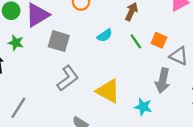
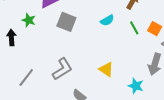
gray L-shape: (68, 78) -> (62, 69), moved
yellow triangle: (108, 91) -> (106, 69), size x0.7

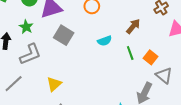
gray L-shape: (62, 69) -> (30, 54), moved
yellow triangle: (106, 69) -> (54, 84), moved, turned 35

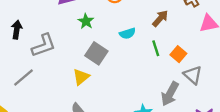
green star: (26, 27) -> (86, 21), moved
gray square: (64, 35) -> (96, 53), moved
yellow triangle: (54, 84) -> (81, 77), moved

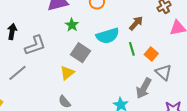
cyan semicircle: (127, 33) -> (108, 36), size x1.6

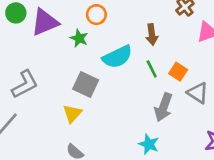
brown arrow: (136, 23) -> (152, 35), turned 140
green star: (72, 25) -> (79, 38), moved
gray arrow: (144, 88) -> (163, 107), moved

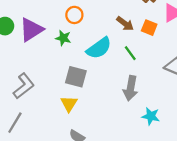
brown arrow: (152, 35) -> (125, 24), turned -36
orange square: (178, 72) -> (149, 28), moved
gray arrow: (163, 107) -> (131, 88), moved
cyan star: (149, 144) -> (151, 116), moved

